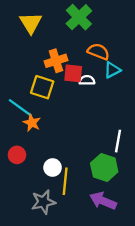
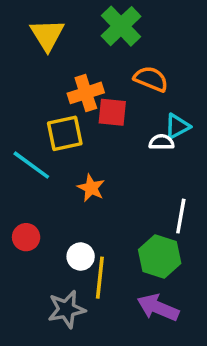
cyan triangle: (112, 70) -> (177, 126), moved
white semicircle: (87, 80) -> (161, 142), moved
yellow square: (42, 87) -> (65, 133), turned -30
orange star: (32, 123) -> (91, 188), moved

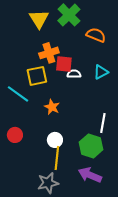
yellow triangle: (47, 35) -> (39, 19), moved
orange semicircle: (151, 79) -> (96, 35), moved
white semicircle: (161, 142) -> (74, 74), moved
white circle: (81, 257) -> (55, 140), moved
gray star: (66, 309) -> (48, 183), moved

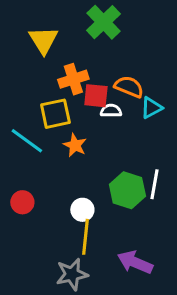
yellow triangle: (39, 19) -> (43, 40), moved
orange semicircle: (96, 35) -> (129, 87), moved
orange star: (52, 107) -> (75, 145), moved
green hexagon: (91, 146) -> (127, 190), moved

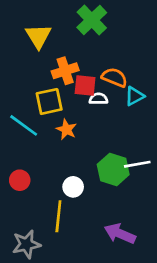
white line: (154, 184) -> (137, 164), turned 70
yellow line: (85, 237) -> (58, 216), moved
gray star: (72, 274) -> (26, 244), moved

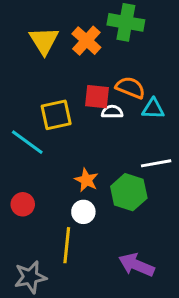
green cross: (92, 20) -> (126, 22), moved, turned -36
orange cross: (65, 71) -> (86, 41), moved, turned -30
cyan triangle: (135, 96) -> (153, 109), turned 30
orange star: (66, 129) -> (86, 180), moved
white line: (137, 164) -> (156, 163), moved

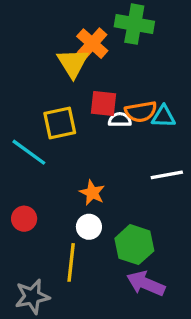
yellow triangle: (44, 41) -> (73, 63), moved
orange semicircle: (130, 88) -> (141, 112), moved, turned 148
green hexagon: (129, 192) -> (134, 245), moved

